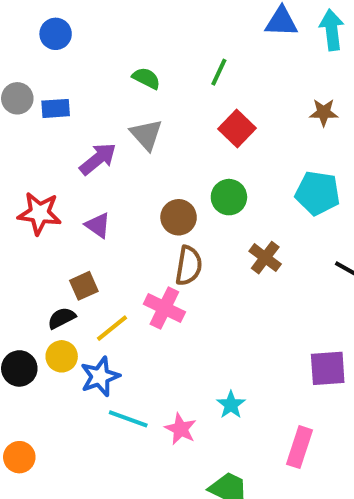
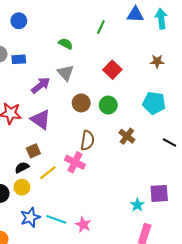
green line: (219, 72) -> (101, 27), moved
brown circle: (179, 217) -> (81, 103), moved
purple triangle: (98, 225) -> (41, 120), size x1.5
blue star: (100, 377) -> (30, 217), moved
cyan star: (231, 405) -> (137, 205), moved

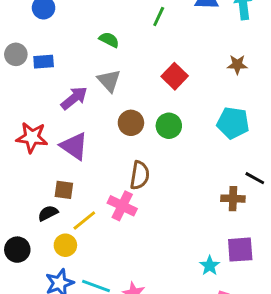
brown cross: (127, 136) -> (233, 199), moved, turned -35
brown square: (33, 151) -> (64, 190), turned 32
yellow circle: (22, 187) -> (65, 245), moved

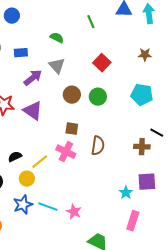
green line: (159, 16) -> (91, 22), turned -48
blue rectangle: (44, 62) -> (21, 53), moved
brown semicircle: (140, 175) -> (98, 146), moved
brown square: (64, 190) -> (72, 129), moved

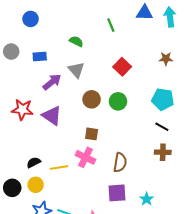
black line: (157, 133) -> (162, 127), moved
brown semicircle: (98, 146) -> (120, 162), moved
yellow line: (40, 162) -> (59, 168), turned 30
yellow circle: (27, 179) -> (36, 185), moved
purple square: (147, 182) -> (117, 193), moved

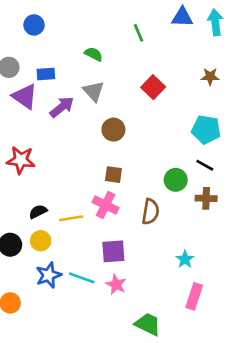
green circle: (118, 101) -> (176, 180), moved
red star: (22, 110) -> (21, 160), moved
purple triangle: (52, 116) -> (25, 96), moved
purple square: (117, 193) -> (113, 251), moved

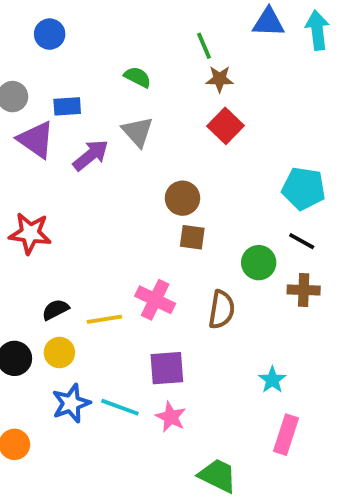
brown star: (210, 77) -> (220, 79), moved
brown circle: (113, 130) -> (182, 198), moved
brown square: (113, 175) -> (192, 237), moved

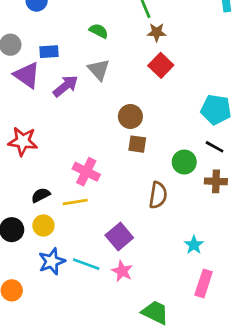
pink cross: (155, 300) -> (86, 172), moved
purple square: (167, 368) -> (119, 237), turned -36

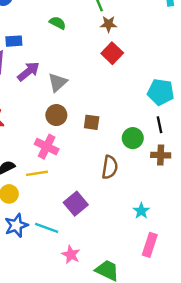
gray triangle: (99, 70) -> (58, 82), moved, turned 30
brown circle: (130, 116) -> (56, 115), moved
black line: (215, 147) -> (159, 125), turned 49
pink star: (122, 271) -> (71, 255), moved

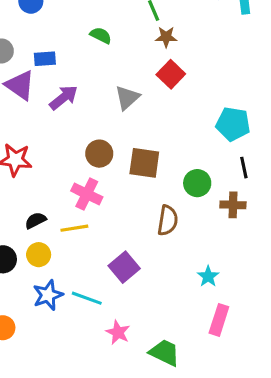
gray triangle: (58, 82) -> (127, 98), moved
brown square: (92, 122) -> (144, 163), size x1.5
black line: (159, 125) -> (244, 168), moved

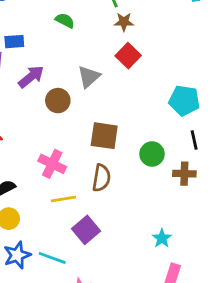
brown circle: (99, 154) -> (58, 101), moved
brown semicircle: (168, 220) -> (101, 178), moved
yellow line: (74, 228) -> (63, 199), moved

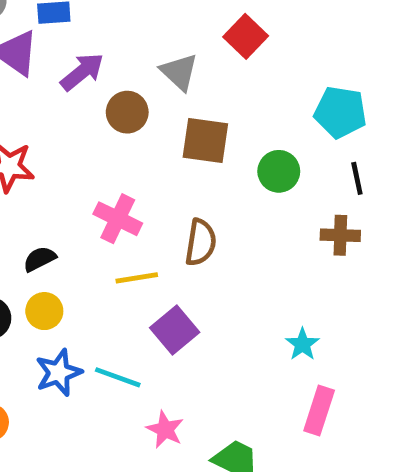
gray triangle: (89, 77) -> (179, 72), turned -35
brown square: (104, 136) -> (205, 141), moved
green circle: (152, 154) -> (279, 171), moved

